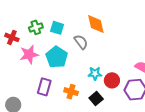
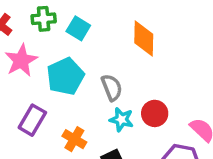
gray semicircle: (81, 42) -> (112, 87), moved
pink star: (29, 54) -> (21, 60), turned -30
red circle: (112, 80) -> (155, 113), moved

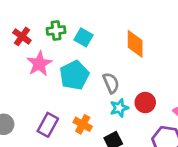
cyan star: (121, 119) -> (119, 108), turned -30
purple rectangle: (32, 120) -> (48, 125), moved

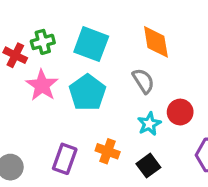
green cross: (56, 30) -> (43, 42), moved
cyan square: (83, 37) -> (91, 44), size x1.5
gray semicircle: (111, 83) -> (143, 81), moved

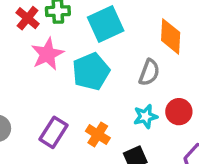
cyan square: (91, 44) -> (106, 24), turned 32
gray semicircle: (143, 81) -> (149, 72), turned 40

